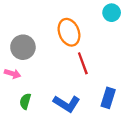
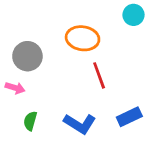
orange ellipse: (69, 32) -> (83, 38), turned -60
blue rectangle: (108, 98) -> (129, 117), turned 48

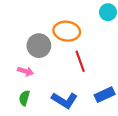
gray circle: (27, 56) -> (39, 46), moved
pink arrow: (15, 88) -> (25, 71), moved

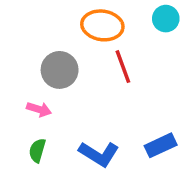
orange ellipse: (67, 31) -> (102, 25), moved
red line: (80, 61) -> (123, 67), moved

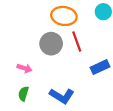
gray circle: (60, 70) -> (51, 44), moved
blue rectangle: (161, 145) -> (100, 67), moved

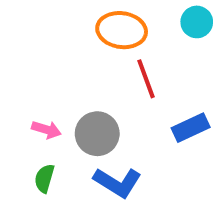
gray circle: (51, 44) -> (97, 134), moved

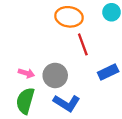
green semicircle: (44, 178) -> (25, 101), size x1.6

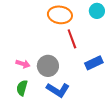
green semicircle: (25, 101) -> (22, 88), size x0.7

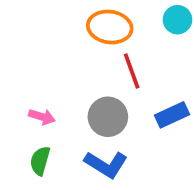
gray circle: (48, 66) -> (108, 117), moved

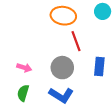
blue rectangle: (172, 115) -> (99, 67), turned -60

